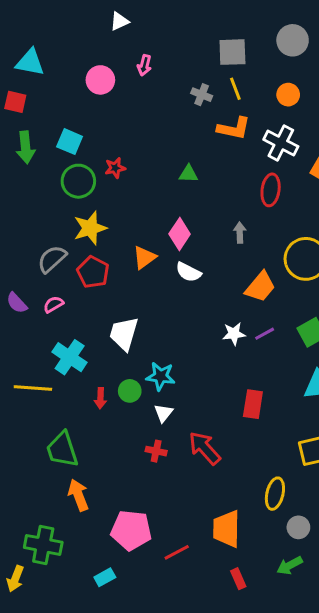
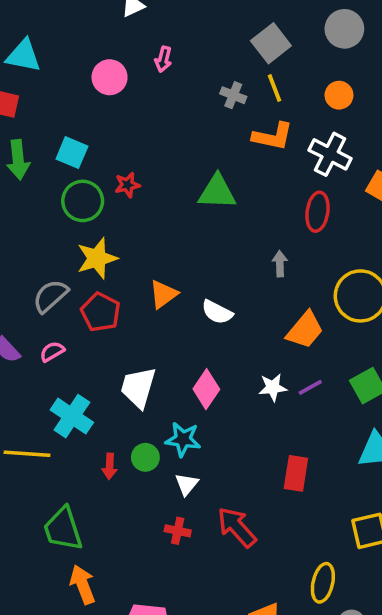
gray square: (232, 52) -> (271, 43), turned -36
green triangle: (188, 174) -> (217, 192), size x1.6
pink diamond: (180, 234) -> (206, 389), moved

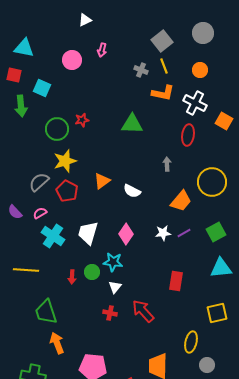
cyan square: (72, 153) -> (42, 88), moved
cyan cross: (72, 416) -> (53, 236), moved

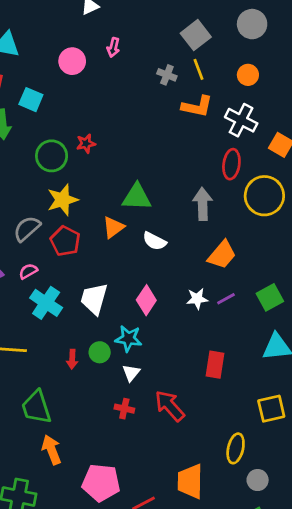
green triangle: (132, 124) -> (137, 197), moved
gray arrow: (167, 164) -> (203, 204), size x1.6
yellow circle: (212, 182) -> (264, 196), moved

